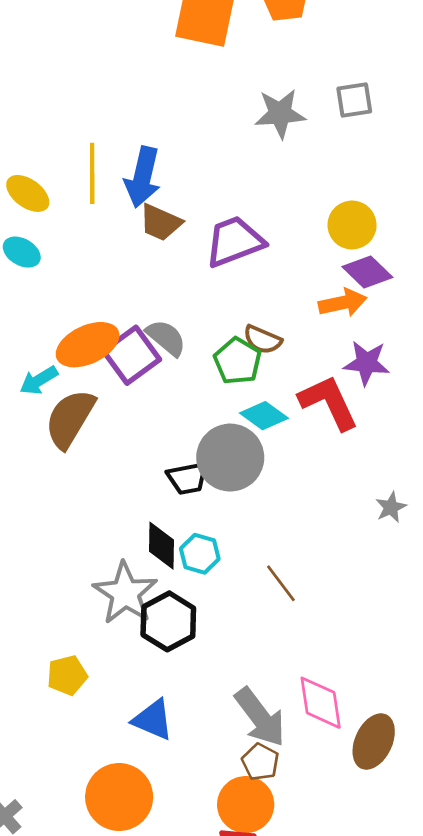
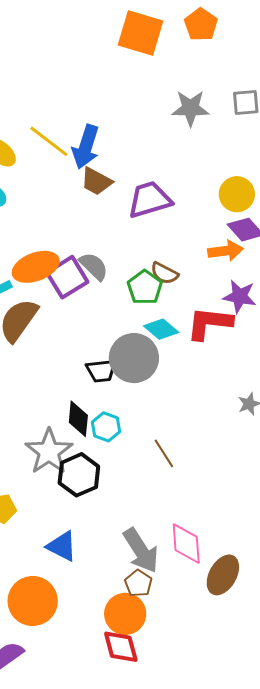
yellow line: (92, 173) -> (49, 141), turned -57
red L-shape: (329, 402) -> (209, 323), turned -63

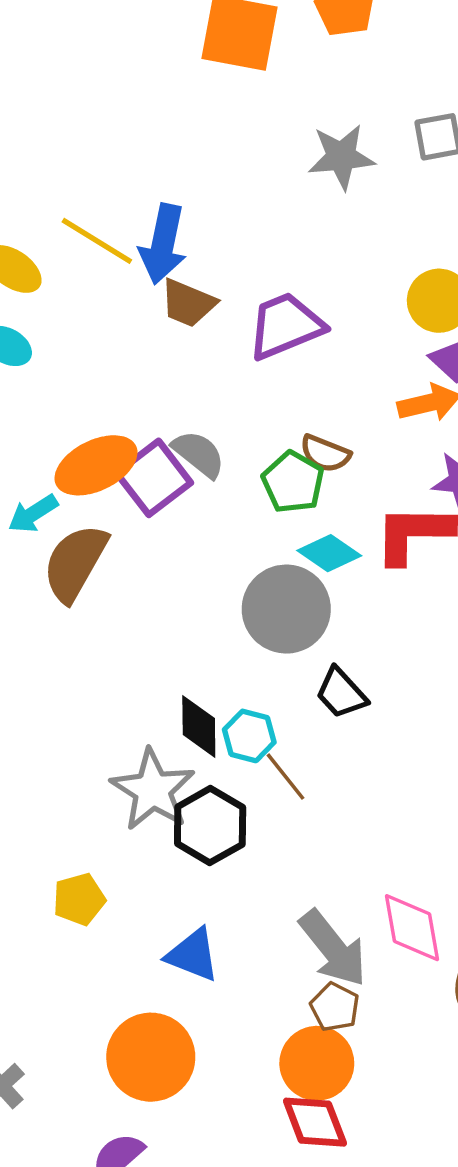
black trapezoid: (101, 371) -> (341, 693), moved, turned 60
brown line: (164, 453) -> (286, 777), moved

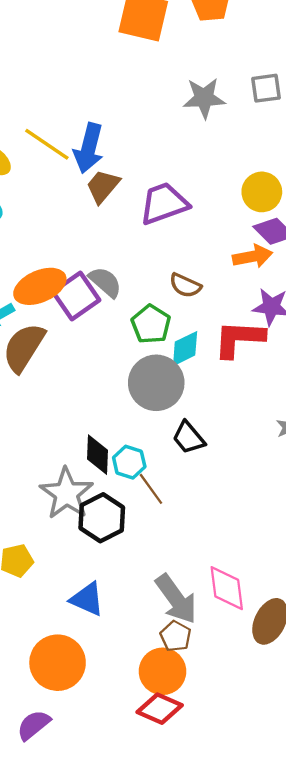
brown trapezoid: (188, 303) -> (103, 186), turned 105
green pentagon: (293, 482) -> (151, 324), moved
cyan diamond: (329, 553) -> (185, 349), turned -63
red diamond: (315, 1122) -> (160, 709), turned -48

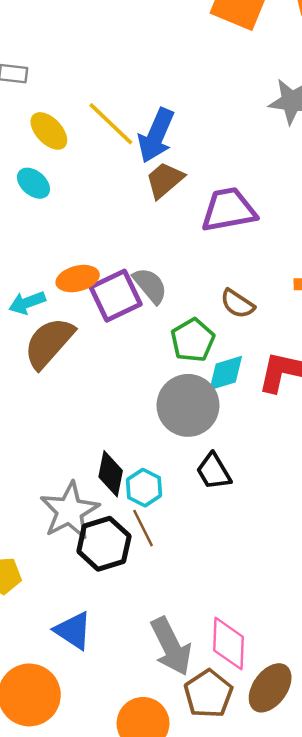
orange ellipse: (40, 286) -> (78, 279), size x0.7
brown line: (151, 489) -> (143, 528), moved
brown pentagon: (176, 636) -> (208, 694), moved, size x1.4

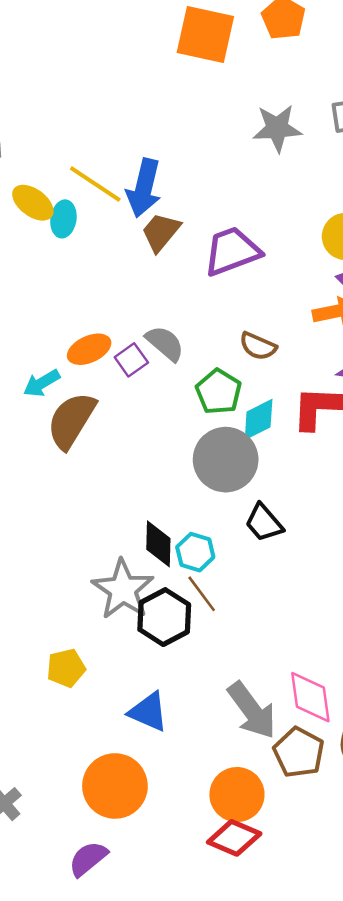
cyan ellipse: (33, 183) -> (63, 219), moved, turned 68
purple square: (116, 296) -> (131, 360), size x0.6

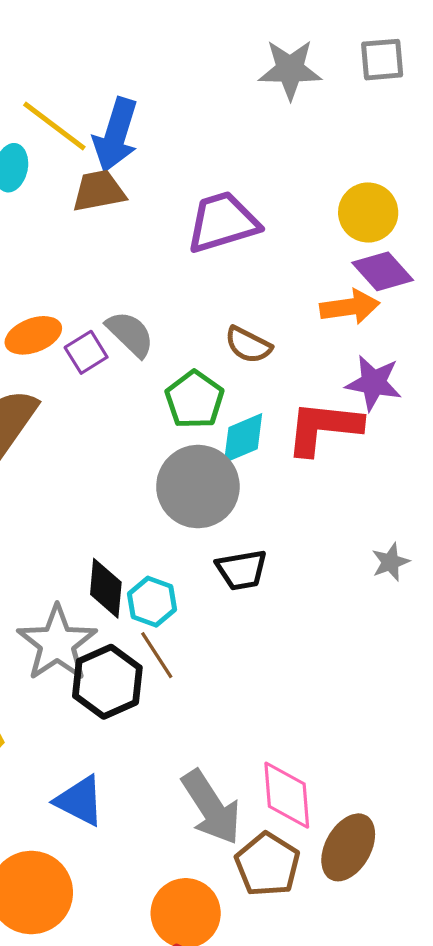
brown trapezoid: (161, 232) -> (99, 191), moved, turned 36
black trapezoid: (264, 523) -> (242, 570), turned -63

